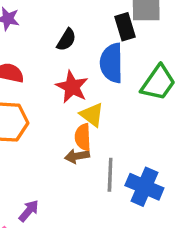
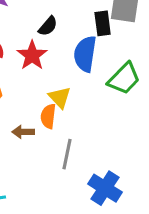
red star: (72, 87) -> (32, 55), moved
brown arrow: (77, 156) -> (23, 132), moved
blue cross: (144, 187) -> (105, 188), moved

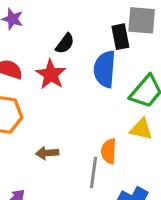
yellow triangle: (60, 97) -> (141, 129), moved, turned -30
orange semicircle: (48, 116) -> (109, 151), moved

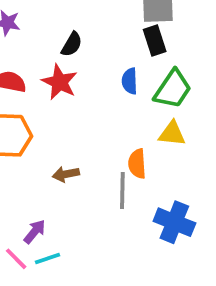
black rectangle: (120, 37) -> (155, 41), moved
blue semicircle: (105, 69) -> (130, 81), moved, size x0.6

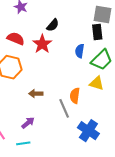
gray line: (122, 191) -> (64, 108), turned -36
purple arrow: (35, 232) -> (28, 123), moved
cyan line: (47, 259) -> (23, 143), moved

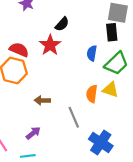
red semicircle: (16, 39) -> (19, 50), moved
orange semicircle: (75, 96) -> (92, 94), moved

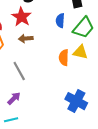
brown arrow: (42, 100) -> (26, 39), moved
gray line: (74, 117) -> (19, 71), moved

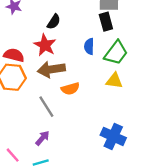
brown arrow: (26, 39) -> (51, 69), size x1.6
orange semicircle: (64, 58) -> (70, 89), moved, turned -105

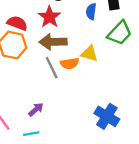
blue semicircle: (89, 46) -> (91, 11), moved
yellow triangle: (114, 81) -> (89, 54), moved
gray line: (46, 107) -> (52, 68), moved

